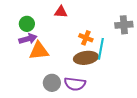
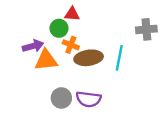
green circle: (27, 24) -> (59, 28), moved
orange cross: (86, 38) -> (71, 45), moved
brown ellipse: (86, 58) -> (89, 58), moved

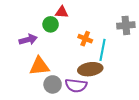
orange cross: (71, 45) -> (85, 39), moved
brown ellipse: (89, 58) -> (90, 69), moved
orange triangle: (46, 60) -> (39, 66), moved

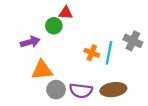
gray cross: (126, 25) -> (133, 41), moved, turned 30
orange cross: (85, 39) -> (92, 53), moved
brown ellipse: (90, 69) -> (113, 90), moved

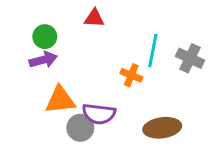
green circle: (54, 26) -> (45, 37), moved
cyan line: (109, 53) -> (153, 51), moved
purple semicircle: (81, 91) -> (99, 114), moved

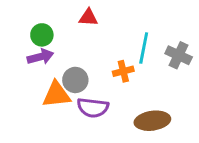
orange cross: (131, 75) -> (123, 71), turned -36
gray circle: (80, 128) -> (75, 80), moved

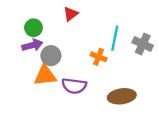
red triangle: (88, 17) -> (71, 14), turned -42
orange cross: (123, 71) -> (99, 57), turned 35
gray circle: (75, 80) -> (51, 56), moved

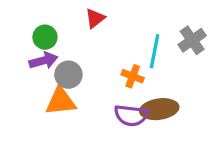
gray cross: (143, 44) -> (192, 40), moved, turned 30
purple semicircle: (74, 86) -> (131, 115), moved
brown ellipse: (122, 96) -> (159, 109), moved

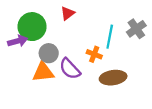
green circle: (45, 37) -> (32, 27), size x1.6
purple arrow: (43, 61) -> (18, 41), moved
purple semicircle: (131, 115) -> (70, 69), moved, turned 40

